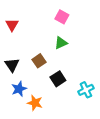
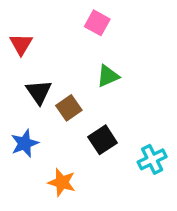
pink square: (62, 17) -> (97, 23), moved
black triangle: (12, 65) -> (39, 92), moved
blue star: (19, 89) -> (25, 143), moved

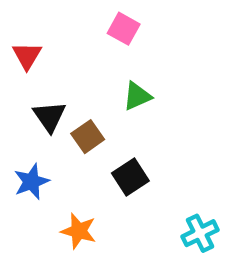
cyan cross: (152, 159) -> (200, 233), moved

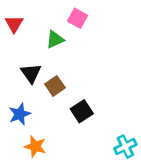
red triangle: (27, 56) -> (14, 24), moved
green triangle: (137, 96) -> (55, 39), moved
orange star: (79, 231) -> (35, 146), moved

